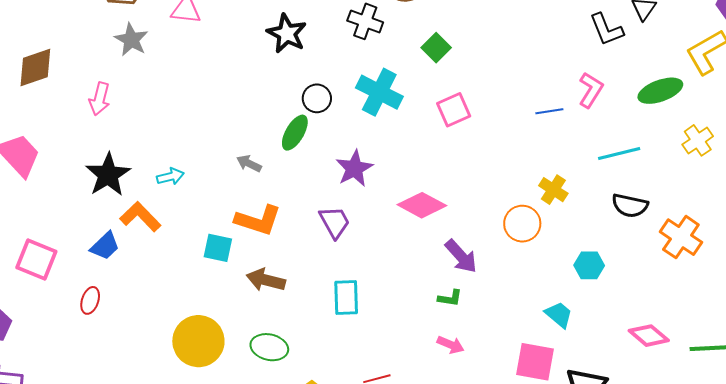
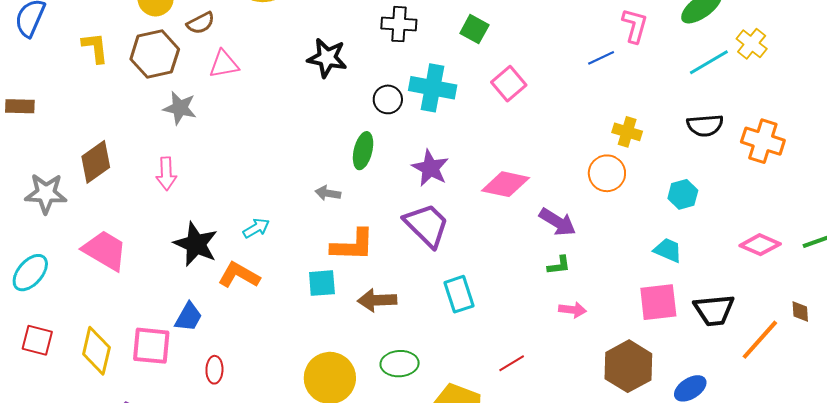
black circle: (317, 98) -> (388, 99), moved
cyan line: (619, 154) -> (709, 62), moved
purple trapezoid: (335, 222) -> (427, 225), size x1.4
blue trapezoid: (105, 246) -> (188, 317), moved

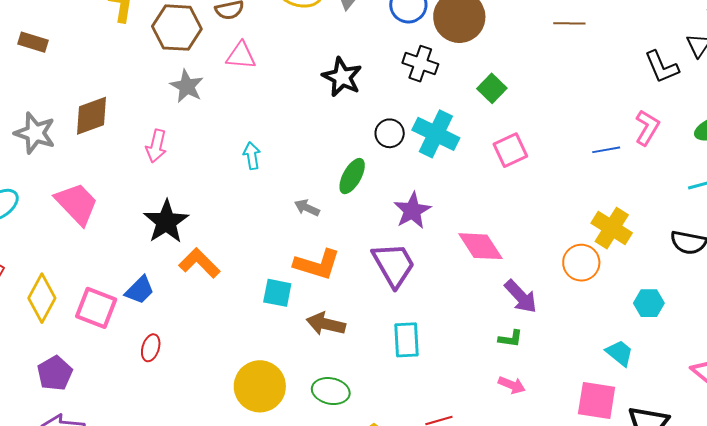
yellow cross: (627, 132) -> (612, 228), size x1.4
pink diamond: (505, 184) -> (481, 246), turned 30
cyan arrow: (256, 228) -> (252, 156), moved, turned -84

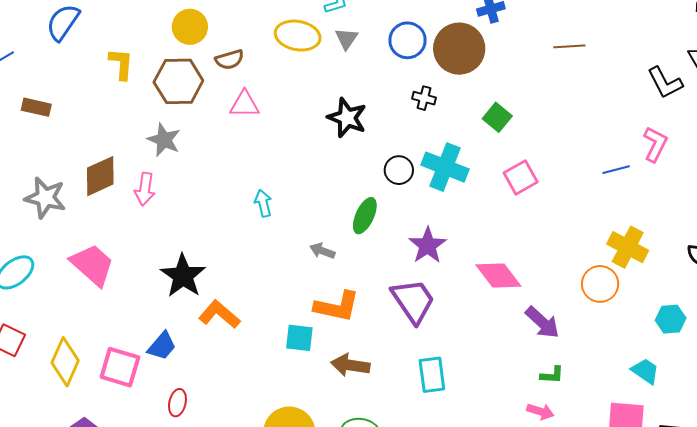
black cross: (420, 64) -> (424, 98), size x0.7
gray star: (187, 86) -> (164, 140), moved
pink arrow: (156, 146) -> (145, 189), moved
green L-shape: (510, 339) -> (552, 375), moved

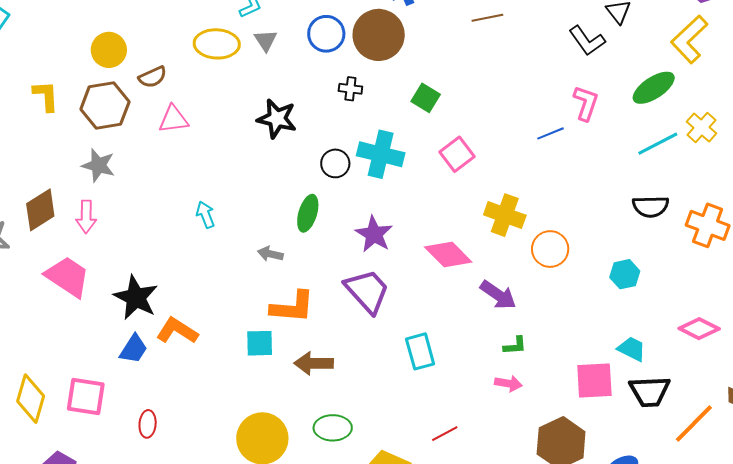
yellow cross: (628, 247) -> (505, 215), moved
pink trapezoid: (92, 265) -> (68, 277), moved
blue trapezoid: (162, 346) -> (134, 349), moved
cyan trapezoid: (645, 371) -> (632, 349), moved
cyan rectangle: (432, 375) -> (420, 351), moved

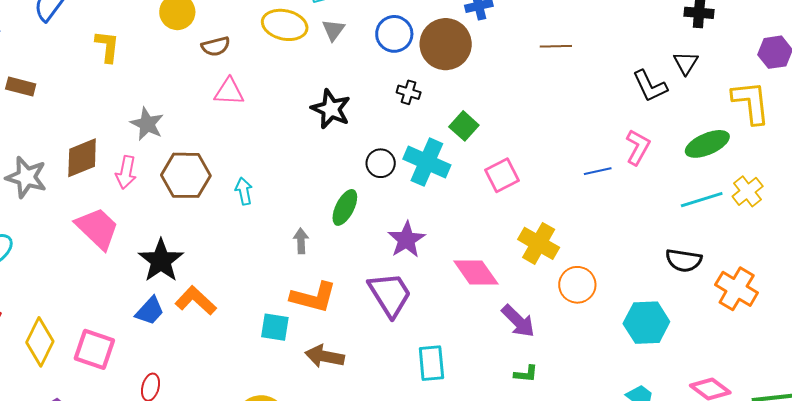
yellow L-shape: (689, 39) -> (751, 102), turned 117
green square: (426, 98) -> (464, 126), moved
brown hexagon: (105, 106) -> (186, 175), moved
gray arrow: (270, 254) -> (301, 241), turned 65
cyan hexagon: (625, 274) -> (646, 323), size x1.5

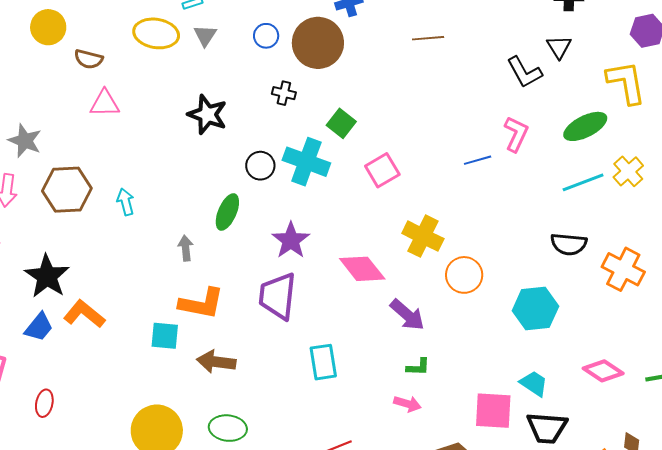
blue circle: (394, 34) -> (266, 36), size x0.7
brown semicircle: (216, 46) -> (89, 59), turned 32
purple trapezoid: (390, 294) -> (278, 296), turned -138

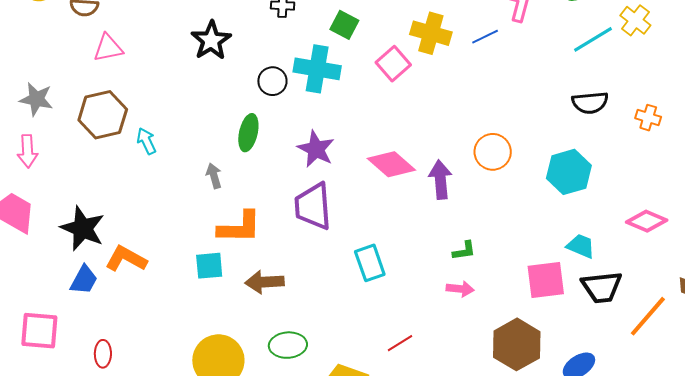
black star: (207, 115) -> (211, 40), turned 30
brown hexagon: (67, 190) -> (103, 115), moved
yellow cross: (423, 236) -> (431, 33), moved
orange cross: (623, 269) -> (648, 118), size x0.6
purple arrow: (407, 315) -> (440, 180), moved, turned -126

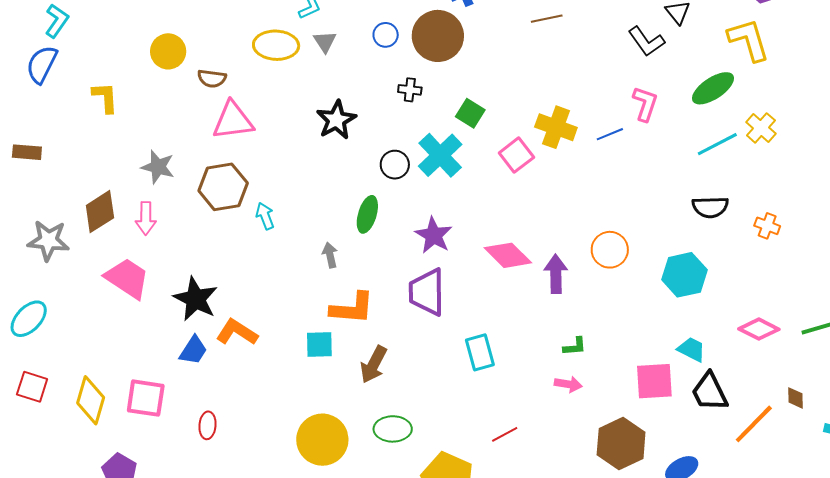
pink triangle: (108, 48) -> (233, 121), size x1.4
cyan cross: (317, 69) -> (440, 155), turned 33
brown arrow: (265, 282) -> (374, 364), turned -63
black trapezoid: (602, 287) -> (710, 392), turned 66

